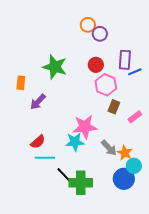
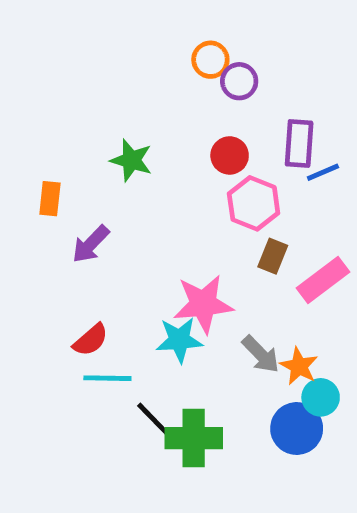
green star: (55, 67) -> (131, 160), size x0.7
pink rectangle: (135, 117) -> (323, 280), size x1.5

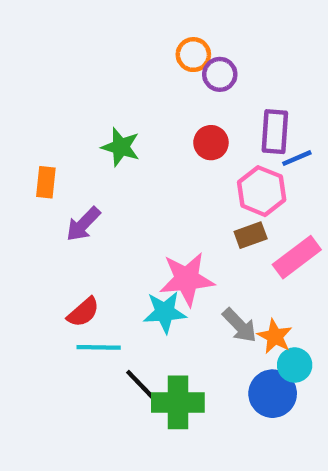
pink hexagon: (254, 203) -> (262, 191), moved
brown rectangle: (273, 256) -> (251, 235), turned 48

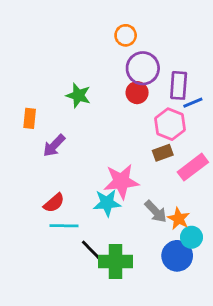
purple circle: (220, 74) -> (143, 68), moved, size x1.5

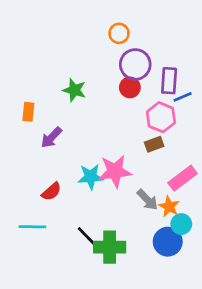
pink rectangle: (193, 167) -> (183, 178), moved
cyan star: (107, 203) -> (91, 177), moved
cyan line: (64, 226) -> (32, 227), moved

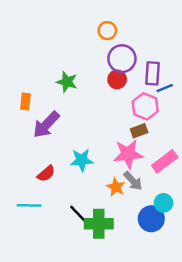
purple arrow: (51, 137) -> (46, 125), size x1.4
pink star: (115, 171) -> (128, 154), moved
orange star: (169, 206) -> (116, 187), moved

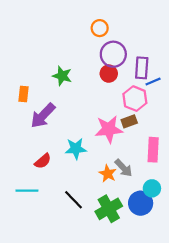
pink star: (128, 154) -> (109, 129), moved
pink rectangle: (165, 161) -> (153, 150), turned -50
green cross: (99, 224) -> (109, 209), moved, turned -30

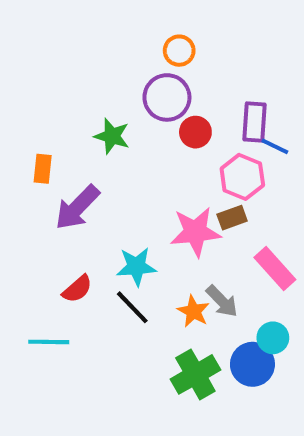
purple circle: (113, 54) -> (167, 97), moved
blue line: (153, 82) -> (275, 146), turned 49
pink rectangle: (153, 150) -> (275, 269), turned -45
black line: (74, 200) -> (132, 307), moved

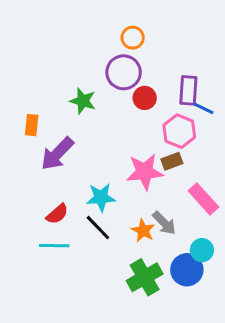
cyan line: (49, 342) -> (54, 246), moved

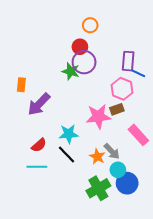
purple circle: (124, 72) -> (84, 62), moved
red circle: (145, 98) -> (80, 47), moved
green star: (83, 101) -> (71, 71), moved
cyan circle: (202, 250) -> (118, 170), moved

